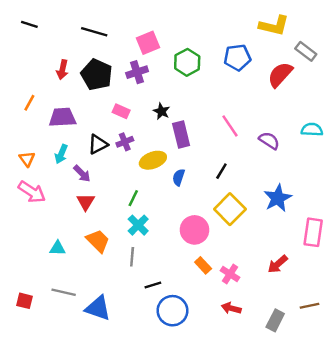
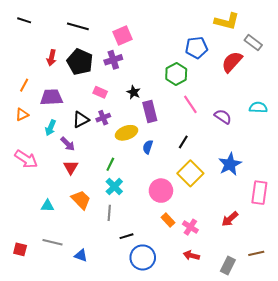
green hexagon: (187, 62) -> (176, 74), moved
orange triangle: (27, 159) -> (22, 115), moved, turned 40
blue triangle: (98, 308) -> (81, 255), size x0.6

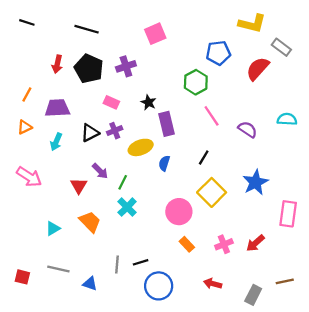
pink square: (122, 35) -> (155, 34), moved
purple arrow: (68, 144) -> (100, 171), moved
cyan triangle: (47, 206) -> (53, 228), turned -32
gray line: (109, 213) -> (117, 265), moved
pink cross: (190, 227) -> (224, 244), moved, turned 35

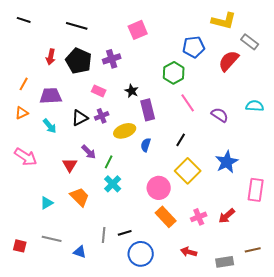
cyan arrow: (56, 142) -> (50, 126), turned -63
orange rectangle: (187, 244) -> (166, 217), size x1.5
gray rectangle: (253, 295) -> (225, 262), turned 54

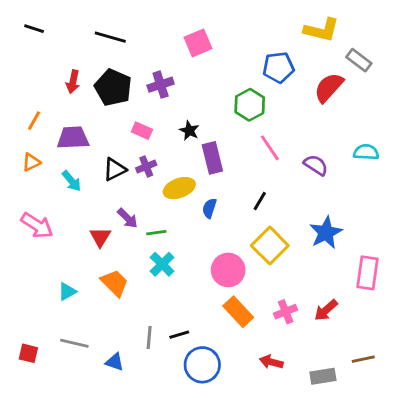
green line: (109, 162) -> (156, 233), turned 56

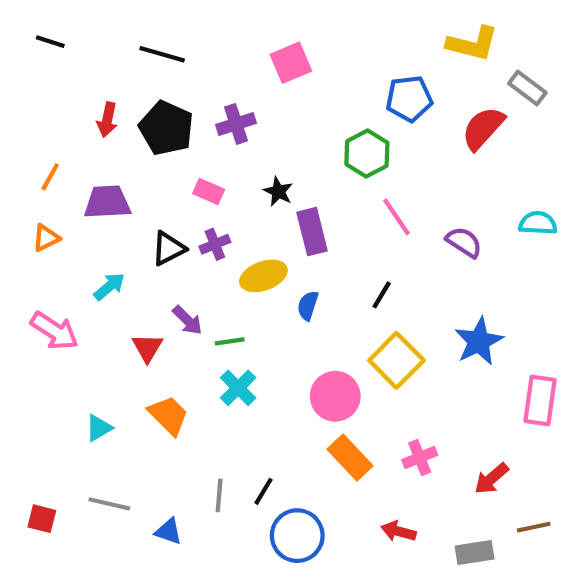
cyan arrow: (71, 181) -> (109, 286), moved, turned -90
red arrow: (326, 310) -> (491, 479), moved
black line: (179, 335) -> (263, 491), turned -42

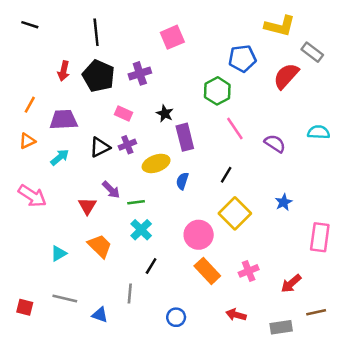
black line: (162, 54) -> (96, 32), turned 68
cyan arrow: (109, 286) -> (60, 157), moved
blue star: (479, 341) -> (284, 202), size x0.6
black line: (263, 491) -> (151, 266), moved
blue circle: (297, 536) -> (176, 317), size x0.6

